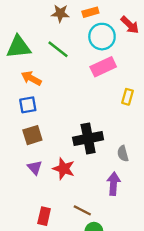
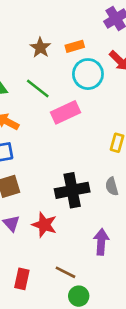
brown star: (60, 13) -> (40, 48), turned 30
pink rectangle: (103, 67) -> (65, 112), moved
gray semicircle: (123, 154) -> (112, 186), moved

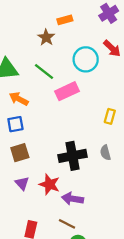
orange rectangle: (75, 46) -> (65, 20), moved
purple arrow: (101, 242) -> (72, 199), moved, turned -85

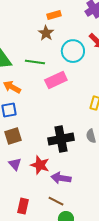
brown star: (46, 37) -> (46, 33), moved
green line: (44, 71) -> (35, 62), turned -30

